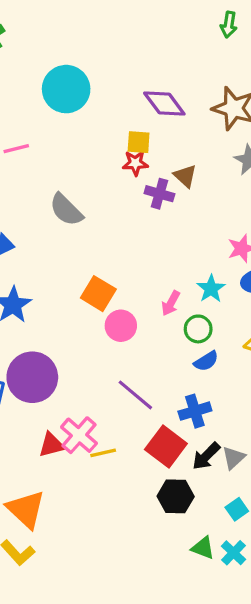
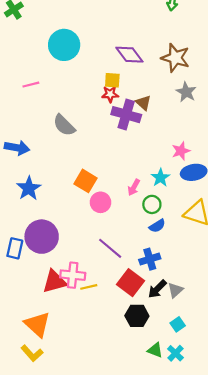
purple cross: (159, 194) -> (126, 115), size x1.5
pink cross: (79, 435) -> (73, 275), turned -35
red triangle: (52, 445) -> (54, 282), size x1.4

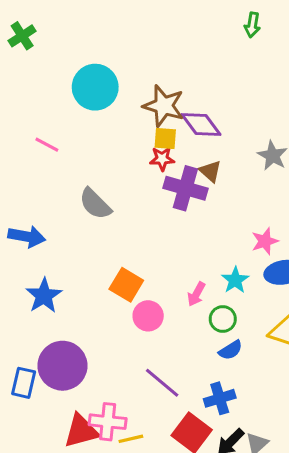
purple diamond: (129, 55) -> (201, 124), moved
brown star: (175, 58) -> (164, 106), moved
pink line: (31, 85) -> (47, 145), turned 42

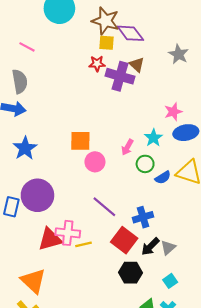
red star: (162, 159) -> (97, 64), moved
gray semicircle: (95, 204) -> (20, 81), moved, turned -145
orange square: (126, 285) -> (80, 141), turned -30
blue semicircle: (231, 350) -> (163, 178), moved

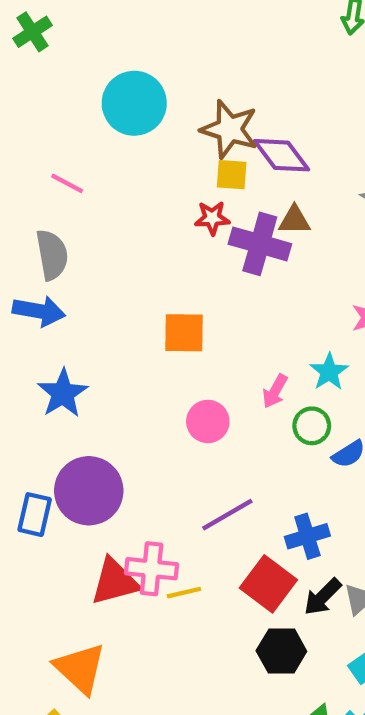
brown triangle: (137, 65) -> (294, 220), turned -42
orange square: (80, 141) -> (184, 333), moved
purple line: (104, 207) -> (227, 515), turned -70

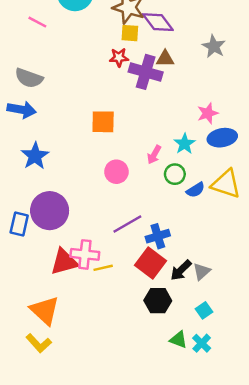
pink line: (67, 183) -> (37, 22), moved
gray semicircle: (52, 255) -> (29, 78), turned 120
blue cross: (307, 536) -> (158, 236), moved

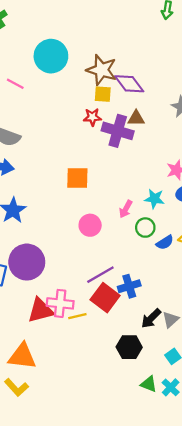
cyan star: (185, 144) -> (154, 199), turned -30
red square: (151, 263) -> (105, 298), moved
orange triangle: (45, 310) -> (22, 356), turned -36

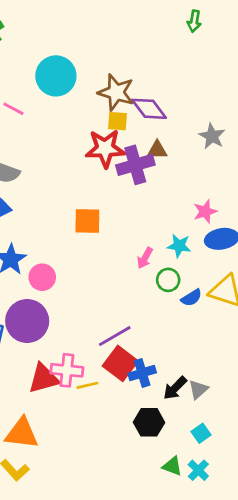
red star: (92, 117) -> (105, 148), size x1.8
purple cross: (118, 131) -> (135, 165), turned -32
pink circle: (90, 225) -> (42, 277), moved
blue cross: (129, 286) -> (142, 373), moved

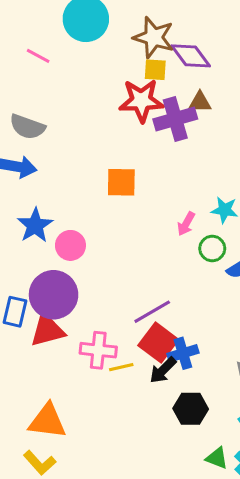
red triangle: (44, 379) -> (47, 330), moved
black arrow: (175, 388) -> (163, 370), moved

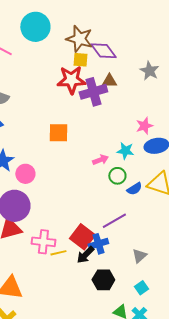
pink arrow: (186, 224) -> (100, 160), turned -140
purple line: (152, 312) -> (114, 221), moved

